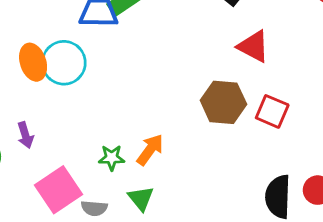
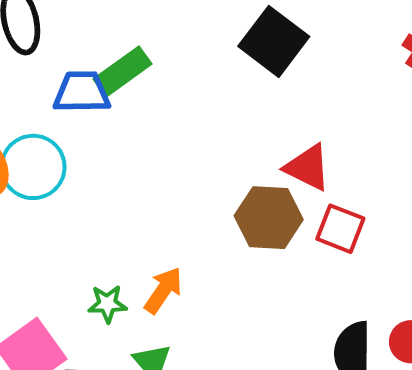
red triangle: (254, 46) -> (308, 167), moved

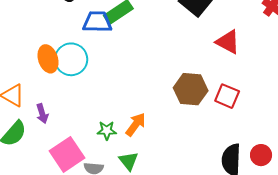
red triangle: (308, 167) -> (228, 42), moved

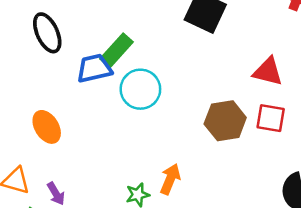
red triangle: (228, 42) -> (268, 71), moved
cyan circle: (71, 59) -> (140, 89), moved

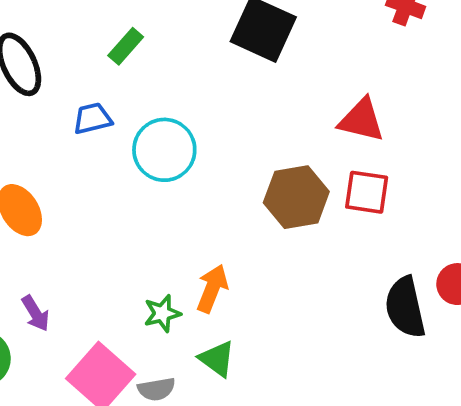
green rectangle: (116, 50) -> (126, 46), moved, size x0.7
blue trapezoid: (94, 68) -> (92, 118), size x0.7

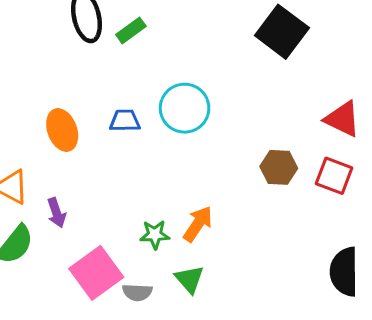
green rectangle: (126, 46) -> (131, 30), moved
blue trapezoid: (92, 118) -> (125, 121), moved
brown hexagon: (296, 197) -> (279, 167), size x0.7

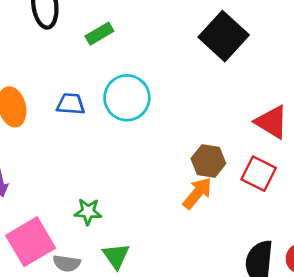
green rectangle: (131, 30) -> (99, 34), moved
orange arrow: (198, 224) -> (197, 193), moved

